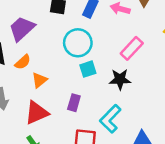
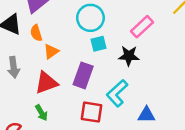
orange semicircle: (23, 62) -> (36, 33), turned 112
purple rectangle: (74, 103) -> (83, 75), size x1.5

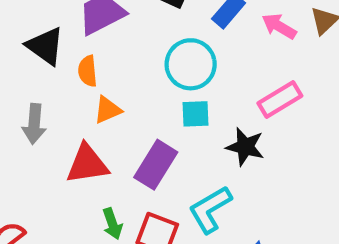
green arrow: (41, 113) -> (112, 224), moved

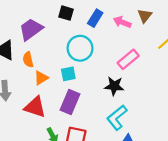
cyan square: (195, 114) -> (68, 74), moved
red triangle: (87, 164) -> (35, 107), turned 35
cyan L-shape: (210, 209) -> (117, 118), moved

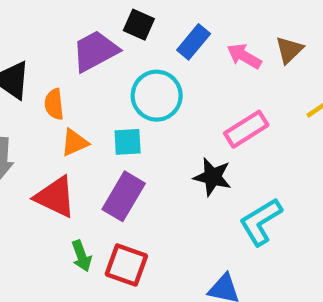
purple trapezoid: (31, 29) -> (95, 51), moved
cyan L-shape: (117, 118) -> (261, 222), moved

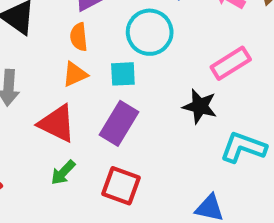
orange semicircle: (54, 104) -> (79, 37), moved
cyan L-shape: (261, 222) -> (243, 147), turned 51
green arrow: (81, 256) -> (63, 172), moved, turned 64

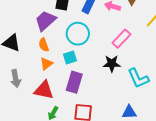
cyan L-shape: (243, 147) -> (138, 78), turned -120

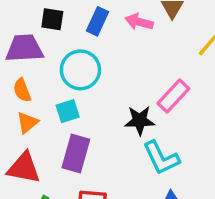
purple trapezoid: (45, 21) -> (24, 48), turned 40
pink rectangle: (121, 39) -> (173, 96), moved
cyan L-shape: (138, 78) -> (161, 158), moved

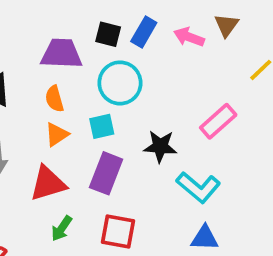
black square: (52, 19) -> (108, 34), moved
black star: (140, 120) -> (160, 146), moved
cyan L-shape: (161, 158) -> (198, 187), turned -30
red triangle: (24, 168) -> (48, 183), turned -33

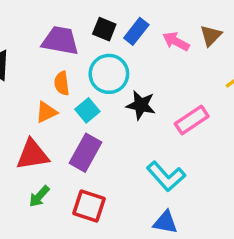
orange semicircle: (54, 99) -> (62, 83), moved
cyan square: (102, 126) -> (87, 110), turned -35
black star: (160, 146) -> (141, 105), moved

